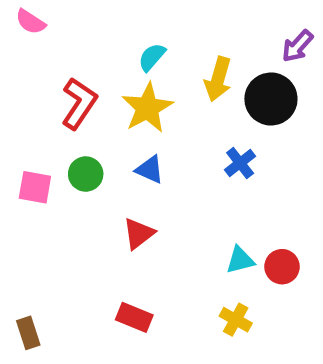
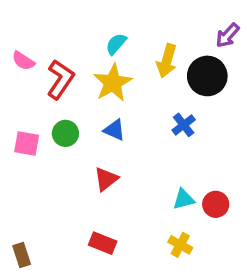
pink semicircle: (31, 22) -> (23, 61), moved

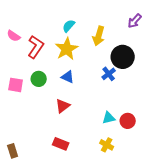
black circle: (207, 76) -> (123, 57), moved

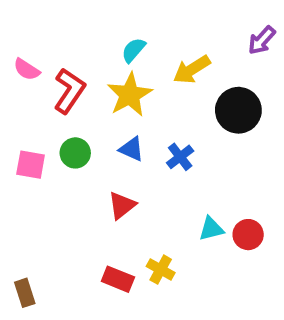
yellow arrow: (99, 36) -> (192, 69), turned 42
blue cross: (109, 74) -> (180, 157), moved
yellow cross: (107, 145) -> (161, 270), moved

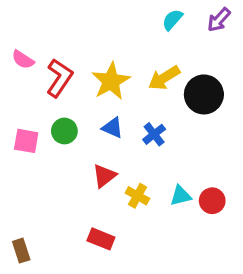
purple arrow: (262, 40) -> (219, 20), moved
cyan semicircle: (133, 50) -> (172, 20), moved
yellow arrow: (192, 69) -> (164, 78), moved
yellow cross: (161, 270) -> (137, 196), moved

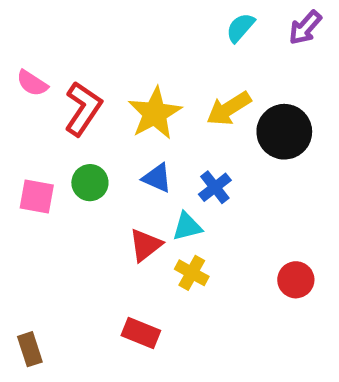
cyan triangle: (181, 196) -> (187, 227), moved

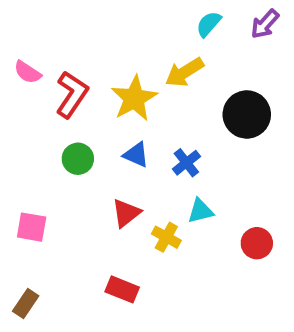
yellow arrow: (229, 109) -> (184, 72), moved
pink square: (37, 197) -> (32, 227), moved
cyan triangle: (187, 227) -> (201, 211), moved
brown rectangle: (30, 349) -> (26, 304), turned 52

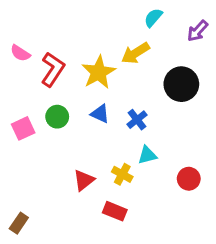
purple arrow: (265, 24) -> (198, 31), moved
red triangle: (126, 213) -> (84, 180), moved
pink square: (32, 227) -> (23, 128), moved, turned -35
red rectangle: (122, 289) -> (115, 211), moved

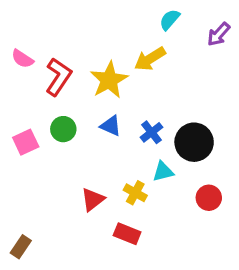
black circle: (181, 84) -> (194, 142), moved

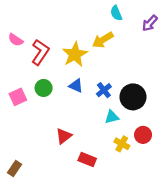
cyan semicircle: (170, 20) -> (116, 13), turned -64
yellow cross: (135, 193) -> (122, 144), moved

